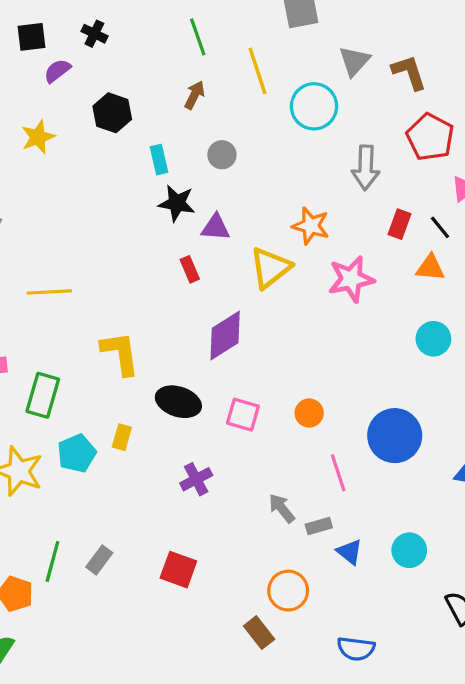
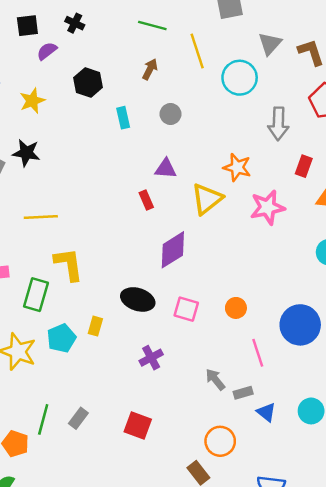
green line: (198, 37) -> (152, 26), turned -56
black star: (177, 203) -> (26, 153), moved
yellow L-shape: (120, 353) -> (69, 264), moved

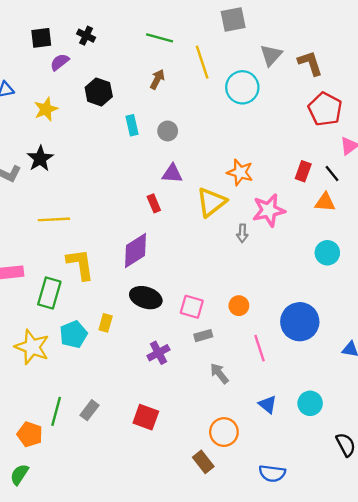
gray circle: (170, 114) -> (168, 131), moved
gray arrow: (278, 124) -> (242, 233), moved, size x0.6
black star: (26, 153) -> (40, 159), turned 30
purple diamond: (173, 250) -> (135, 250), moved
gray rectangle: (243, 393) -> (203, 336), moved

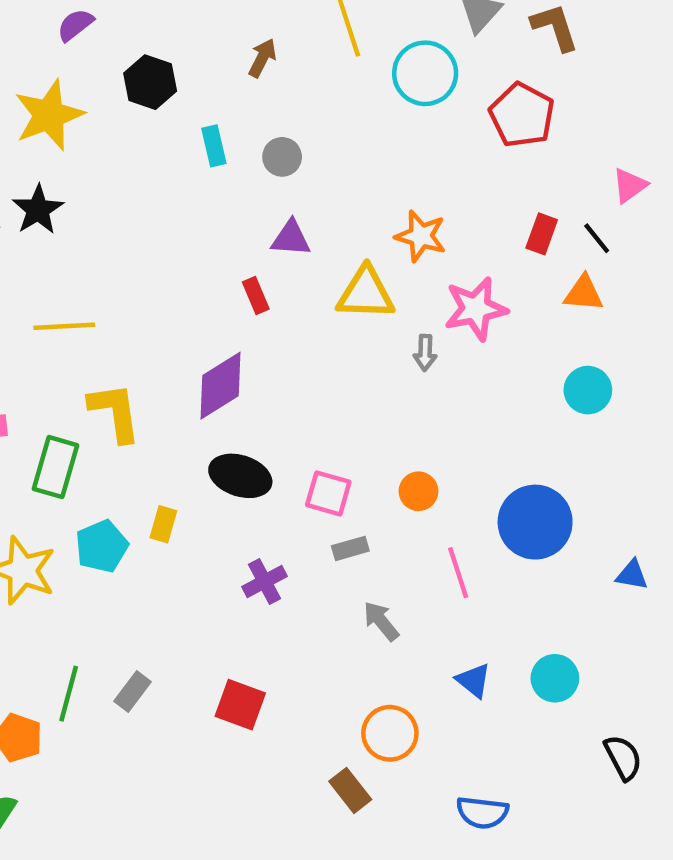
yellow star: (46, 109) -> (49, 115), size x1.5
red pentagon: (325, 109) -> (522, 115), moved
yellow triangle: (211, 202) -> (366, 293), turned 40

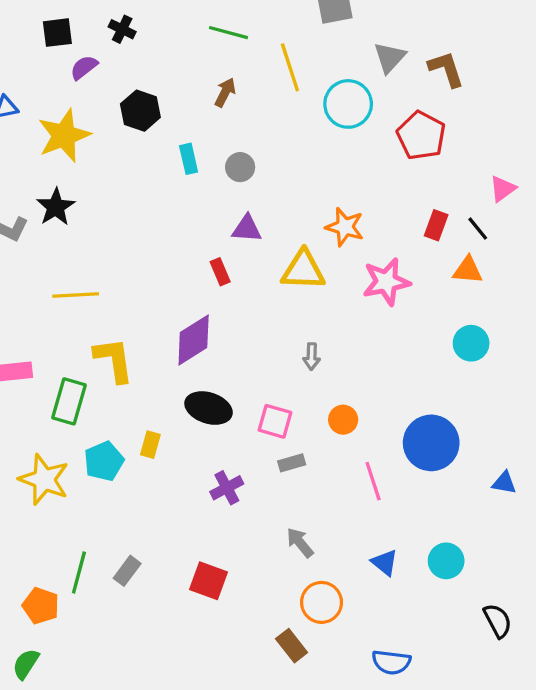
gray arrow: (425, 353) -> (312, 357), moved
gray arrow: (381, 621) -> (300, 543), moved

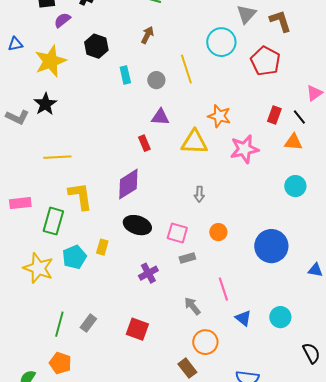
yellow line: (290, 67) -> (186, 69), moved
pink line: (373, 481) -> (223, 289), moved
orange pentagon: (41, 606) -> (60, 363), moved

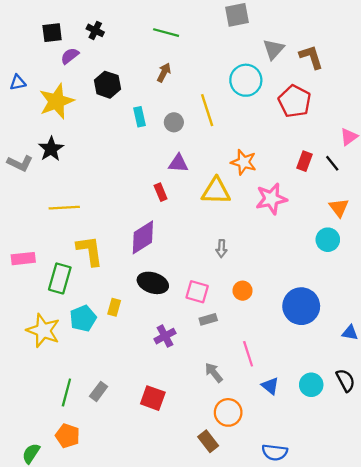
orange triangle: (293, 142) -> (339, 208), moved, turned 48
black semicircle: (311, 353) -> (346, 380), moved

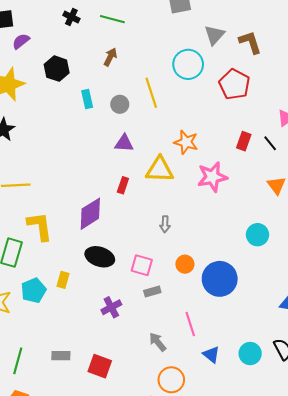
black cross: (95, 30) -> (71, 17), moved
red rectangle: (161, 192) -> (123, 185), moved, turned 42
cyan circle: (328, 240) -> (257, 235), moved
blue circle: (301, 306) -> (220, 279), moved
gray rectangle: (99, 391) -> (61, 356), moved, turned 54

